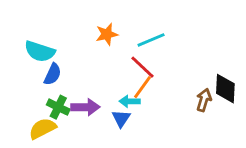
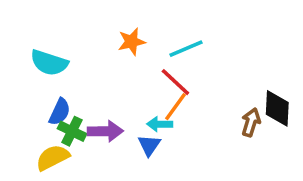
blue semicircle: (53, 74) -> (60, 112), moved

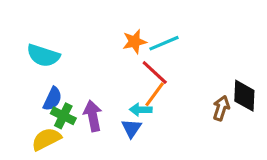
orange star: (132, 42) -> (135, 42), moved
purple arrow: (105, 131) -> (93, 116), turned -100

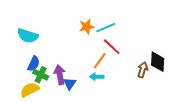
red line: (155, 73) -> (112, 47), moved
cyan arrow: (141, 110) -> (97, 77), moved
blue triangle: (131, 128) -> (70, 84), moved

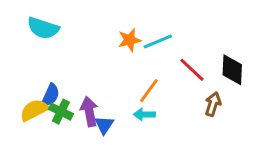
cyan semicircle: (28, 36) -> (43, 28), moved
red line: (112, 47) -> (192, 70), moved
black diamond: (158, 62) -> (232, 70), moved
yellow semicircle: (30, 90) -> (34, 110), moved

